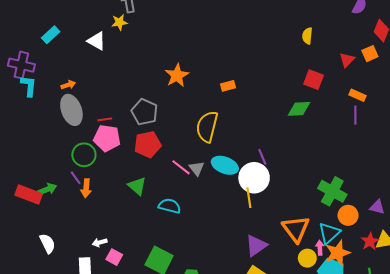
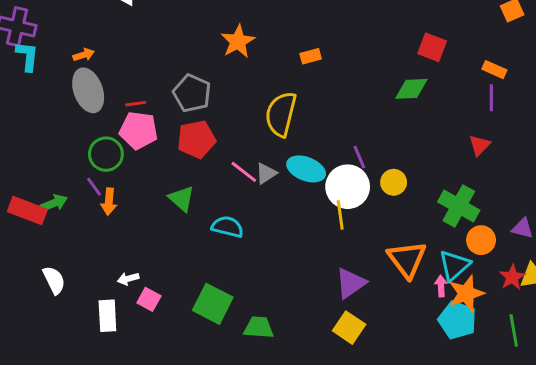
red triangle: (347, 60) -> (480, 145), moved
gray triangle: (197, 168) -> (266, 173), turned 35
yellow circle: (307, 258) -> (394, 182), moved

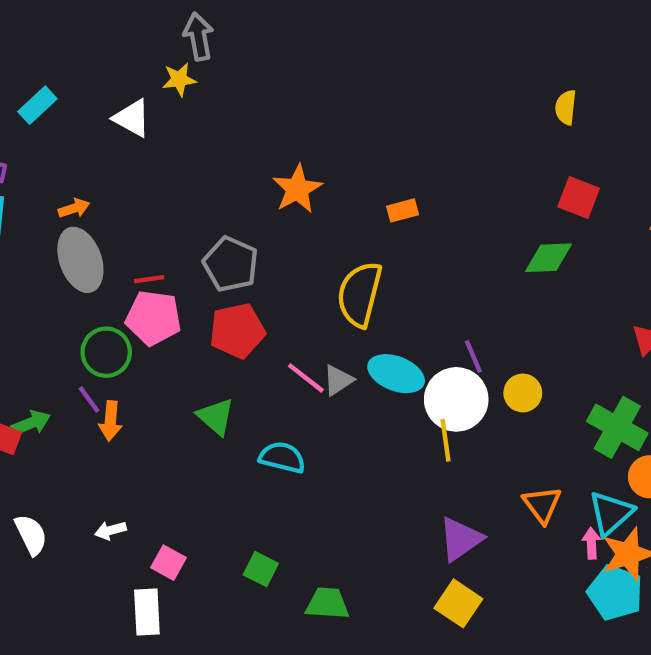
orange triangle: (407, 259) -> (542, 505), size x0.7
white arrow: (128, 279) -> (110, 530), moved
green square: (213, 304) -> (261, 569), size x0.6
white rectangle: (107, 316) -> (147, 612), moved

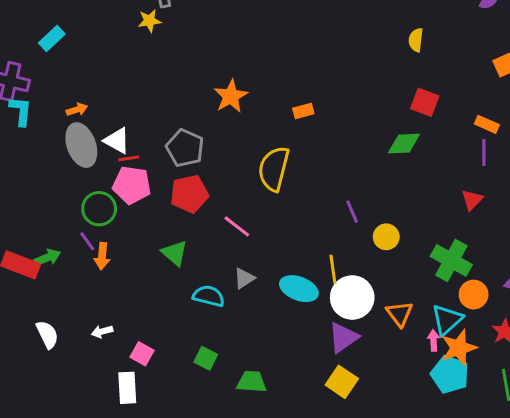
white triangle: (132, 118) -> (117, 141), moved
cyan ellipse: (396, 374) -> (299, 289), moved
gray triangle: (338, 380) -> (244, 278), moved
white circle: (456, 399) -> (352, 297), moved
cyan semicircle: (282, 457) -> (209, 296), moved

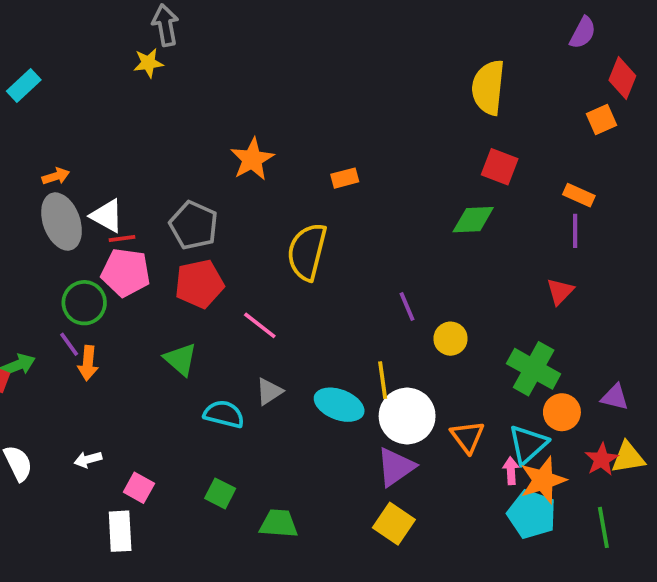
yellow semicircle: (416, 40) -> (488, 87), size x1.8

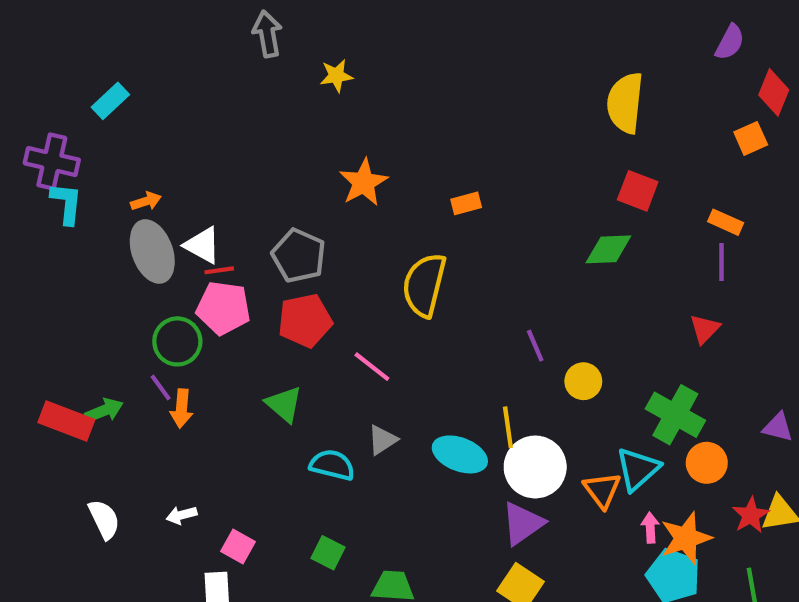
yellow star: (148, 63) -> (336, 76), moved
purple triangle: (615, 397) -> (778, 427), moved
cyan triangle: (528, 444) -> (638, 469), moved

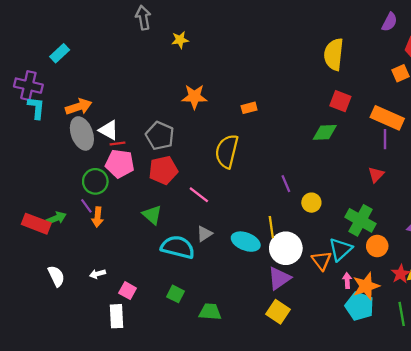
orange star: (364, 182) -> (194, 97), turned 30
orange arrow: (146, 201) -> (79, 107), size x1.6
orange rectangle: (726, 222) -> (387, 118), size x1.8
cyan semicircle: (332, 465) -> (178, 247), size x1.4

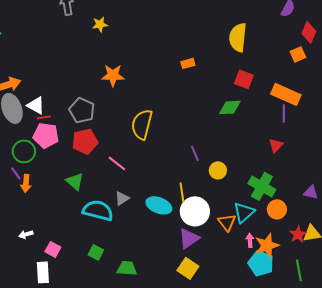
orange rectangle: (249, 108) -> (188, 63), moved

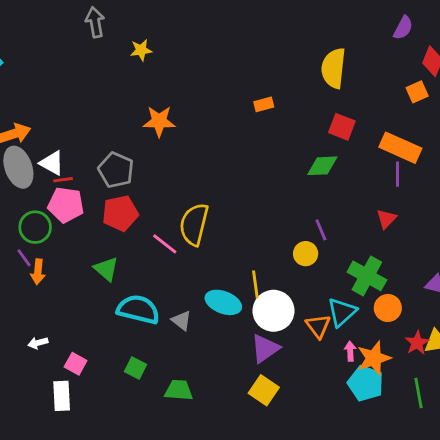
yellow semicircle: (142, 124) -> (194, 224), moved
purple line: (195, 153) -> (321, 230), moved
gray triangle: (122, 198) -> (181, 321), moved, turned -49

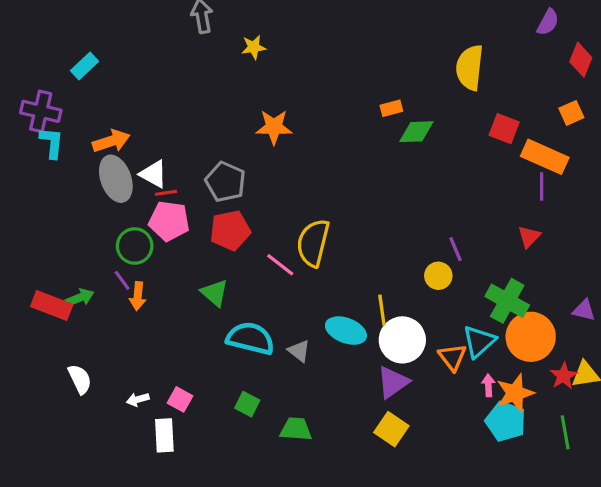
orange square: (417, 92) -> (571, 113), moved
red square: (342, 127) -> (504, 129), moved
green diamond: (322, 166) -> (416, 132), moved
orange circle: (388, 308) -> (531, 337), size x1.6
white arrow: (38, 343) -> (138, 399), moved

